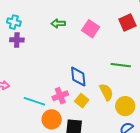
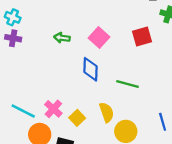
green arrow: (58, 24) -> (62, 38), moved
blue diamond: (78, 77) -> (91, 69), moved
pink cross: (60, 96) -> (53, 109), turned -35

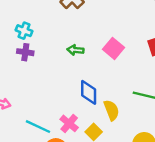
blue diamond: (91, 69) -> (89, 92), moved
yellow semicircle: (107, 112) -> (111, 110), moved

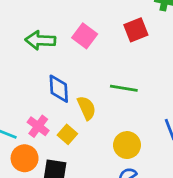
green arrow: (75, 50) -> (40, 40), size x1.5

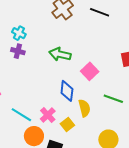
pink square: (85, 36) -> (90, 71), moved

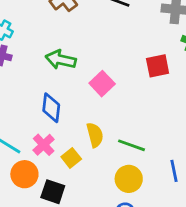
blue diamond: (67, 91) -> (51, 108), moved
green line: (113, 99) -> (131, 145), moved

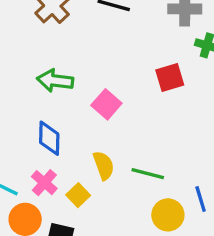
yellow circle: (129, 179) -> (168, 215), moved

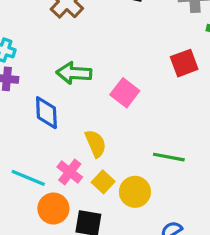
blue diamond: (49, 138) -> (46, 113), moved
yellow semicircle: (104, 165) -> (96, 144), moved
yellow circle: (168, 215) -> (135, 192), moved

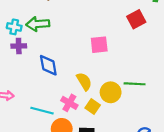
green arrow: (74, 73) -> (38, 24), moved
pink square: (125, 93) -> (99, 45), turned -36
yellow circle: (135, 192) -> (111, 92), moved

